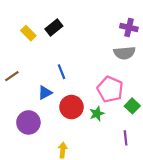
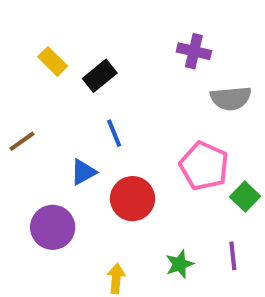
black rectangle: (54, 28) -> (100, 76), moved
purple cross: (129, 28) -> (194, 51), moved
green star: (97, 114) -> (180, 264), moved

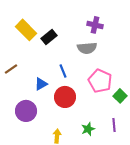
yellow rectangle: (53, 61) -> (26, 30), size x1.5
gray semicircle: (231, 98) -> (87, 48), moved
blue line: (114, 133) -> (63, 71), moved

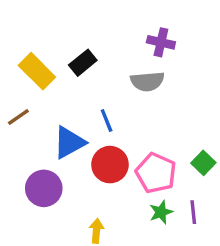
yellow rectangle: (26, 30) -> (37, 71), moved
pink pentagon: (100, 81) -> (156, 173), moved
blue triangle: (41, 84) -> (69, 142), size x1.5
green star: (88, 129) -> (161, 212), moved

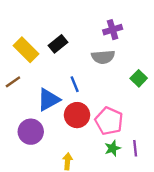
purple cross: (161, 42) -> (113, 30), turned -30
green square: (203, 163) -> (139, 78), moved

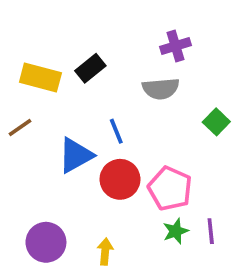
yellow rectangle: (26, 50) -> (40, 77), turned -30
purple circle: (31, 132) -> (46, 242), moved

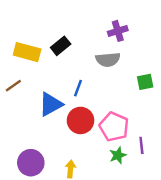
green square: (216, 122) -> (145, 82), turned 35
blue line: (116, 131) -> (78, 88), turned 42
purple line: (211, 231) -> (141, 145), moved

